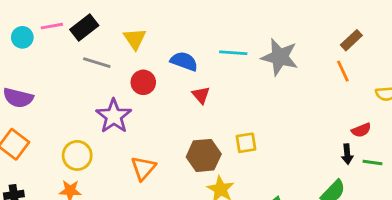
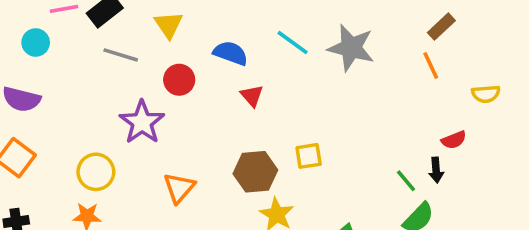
cyan circle: (22, 37) -> (36, 43), moved
cyan line: (233, 53) -> (293, 43), turned 32
green line: (373, 163) -> (406, 181), moved, turned 42

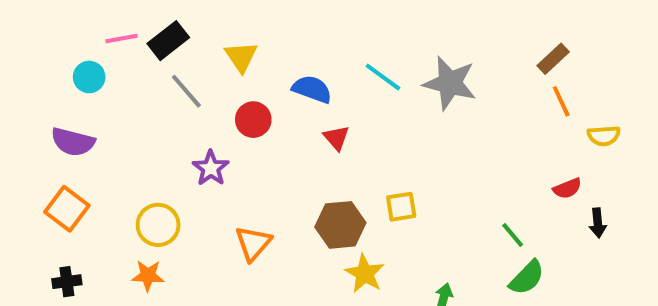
gray line: (121, 55) -> (186, 91), turned 32
orange line: (431, 66) -> (561, 101), moved
purple star: (142, 122) -> (211, 168), size x0.7
black arrow: (436, 170) -> (598, 223), moved

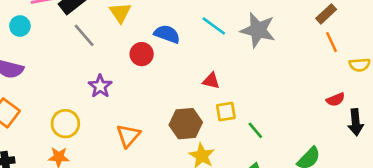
red circle: (253, 120) -> (142, 54), moved
red triangle: (336, 138) -> (211, 81), moved, turned -36
black arrow: (598, 223) -> (356, 122), size x1.4
green line: (513, 235) -> (255, 130), moved

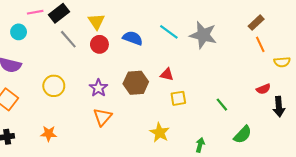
red circle: (142, 54) -> (99, 44), moved
purple star: (100, 86) -> (98, 88), moved
yellow circle: (65, 124) -> (54, 86), moved
brown hexagon: (186, 124) -> (136, 83), moved
green line: (255, 130) -> (222, 105), moved

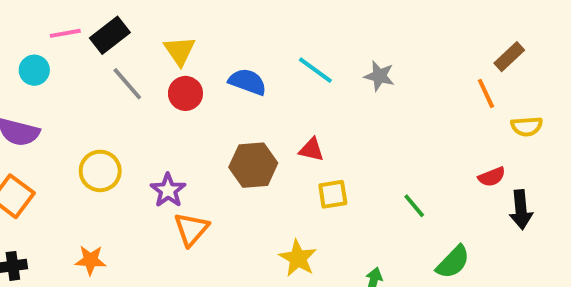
brown rectangle: (256, 23) -> (509, 57), moved
gray star: (203, 35) -> (379, 76), size x0.6
purple star: (98, 88) -> (168, 190), moved

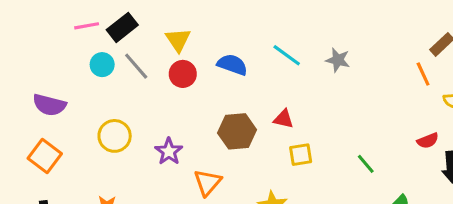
cyan circle: (34, 70) -> (102, 65), moved
orange triangle: (191, 229) -> (208, 182), moved

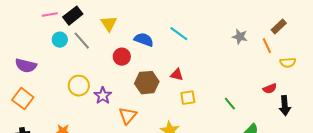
gray star: (338, 60) -> (240, 37), moved
red circle: (183, 74) -> (122, 57), moved
yellow circle: (115, 136) -> (79, 86), moved

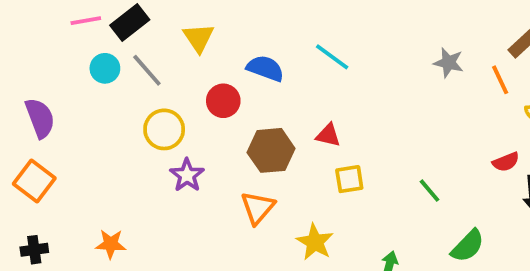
purple semicircle: (26, 66) -> (40, 118), turned -125
yellow circle: (79, 86) -> (164, 129), moved
orange triangle: (128, 116) -> (258, 208), moved

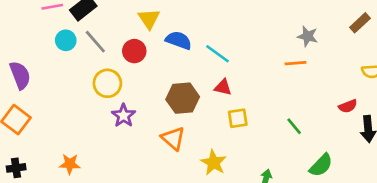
yellow triangle: (198, 38) -> (149, 19), moved
cyan line: (332, 57) -> (218, 54), moved
orange line: (500, 80) -> (296, 63), moved, turned -70
red circle: (223, 101) -> (134, 51), moved
orange triangle: (258, 208) -> (173, 138), turned -30

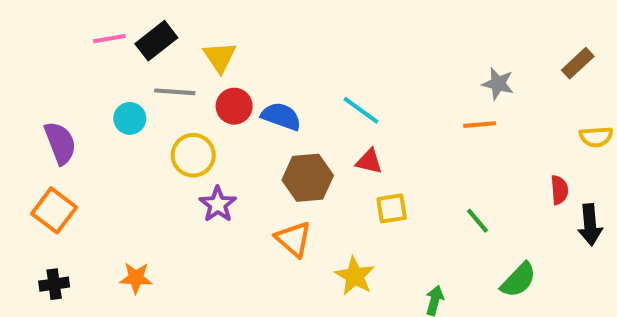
yellow triangle: (149, 19) -> (220, 57), moved
cyan circle: (66, 40) -> (130, 118), moved
blue semicircle: (179, 40) -> (281, 116), moved
gray line: (95, 42) -> (175, 92), turned -45
red semicircle: (348, 106) -> (559, 190), turned -72

